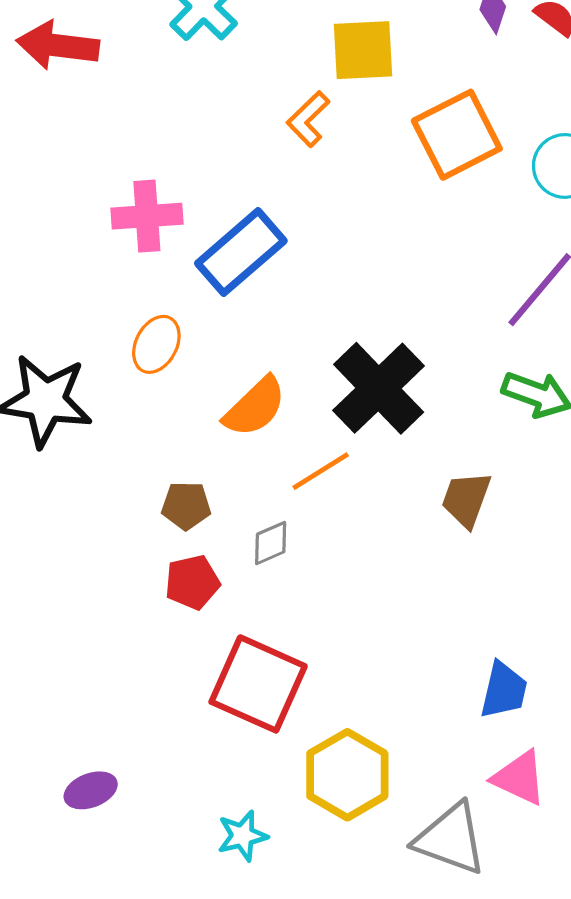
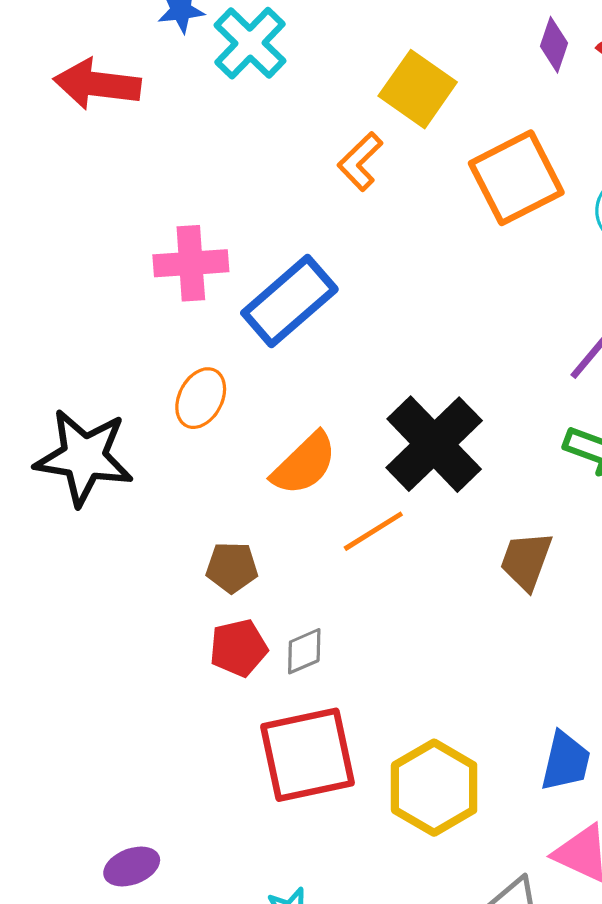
yellow square: (363, 50) -> (418, 89), turned 38
gray diamond: (271, 543) -> (304, 651), moved
red square: (258, 684) -> (308, 755), turned -36
yellow hexagon: (347, 775) -> (434, 788), moved

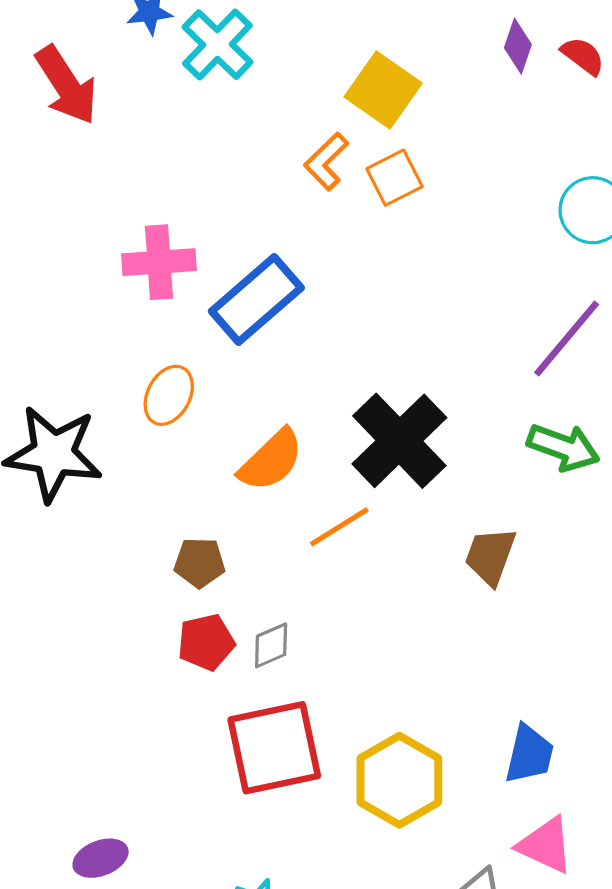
red arrow: (97, 84) -> (66, 85), turned -130
orange square: (516, 178) -> (394, 178), moved, size x0.6

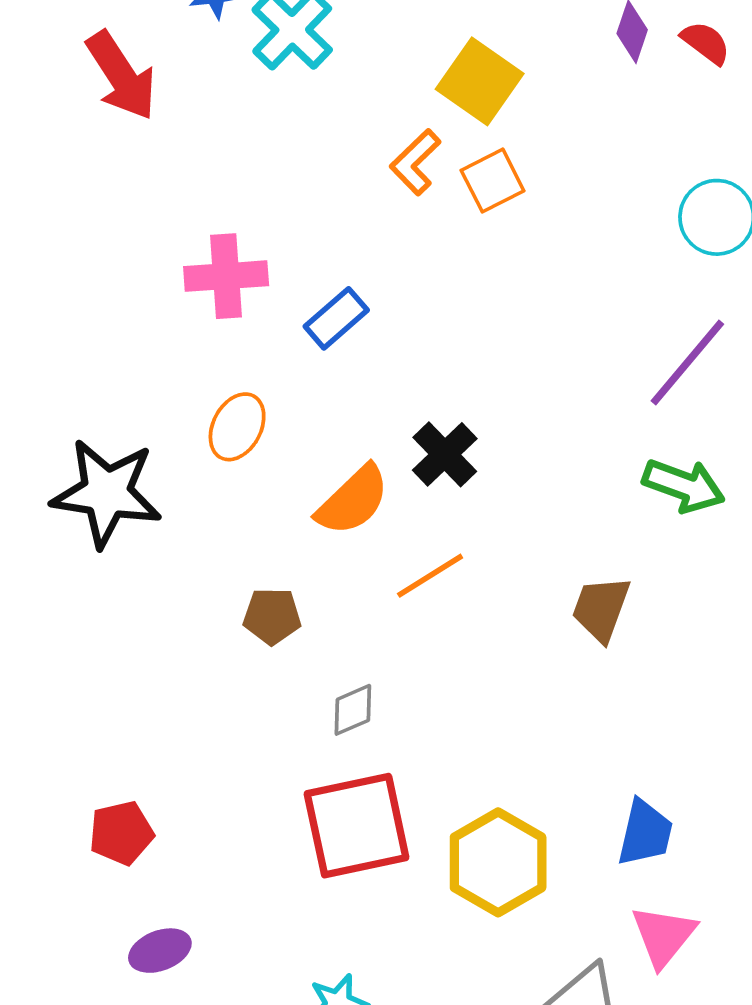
blue rectangle: (256, 299) -> (336, 318), size x0.6
black cross: (399, 441) -> (445, 454), moved, size x0.6
red pentagon: (206, 642) -> (121, 833), moved
pink triangle: (546, 845) -> (663, 936), turned 44

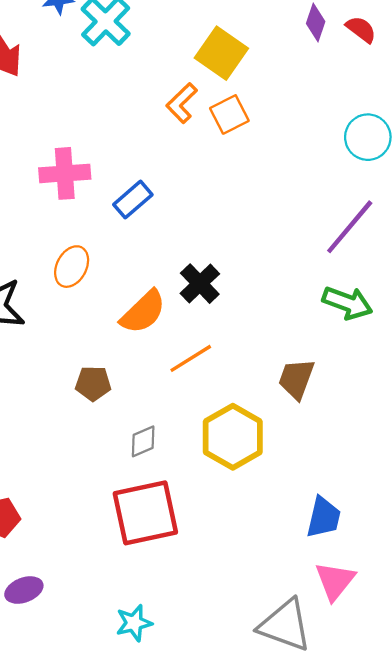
yellow hexagon: (498, 862) -> (233, 437), moved

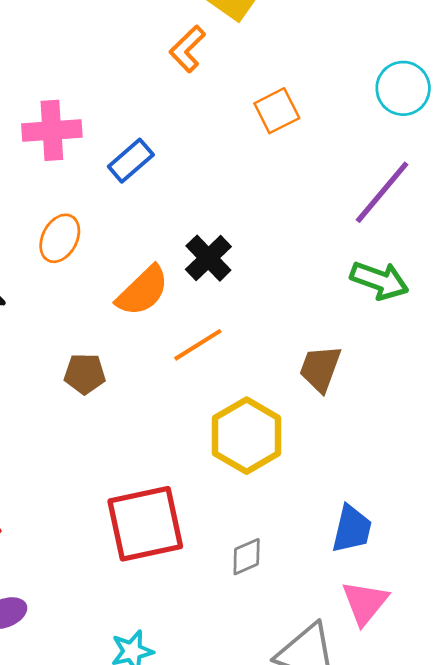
orange square: (229, 114) -> (277, 111), moved
gray diamond: (143, 441) -> (247, 557), moved

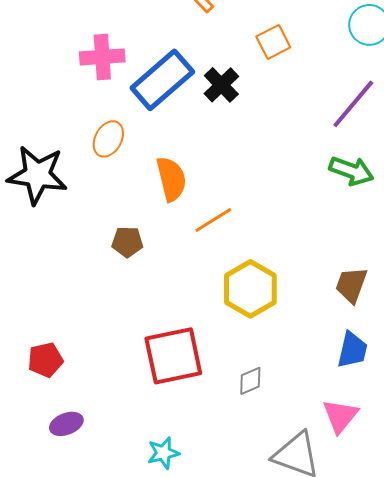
blue rectangle: (131, 161) -> (162, 80), size x1.8
black cross: (208, 258) -> (221, 85), moved
orange semicircle: (143, 291) -> (171, 179), turned -60
brown trapezoid: (320, 369) -> (351, 285), moved
blue trapezoid: (352, 529) -> (352, 350), moved

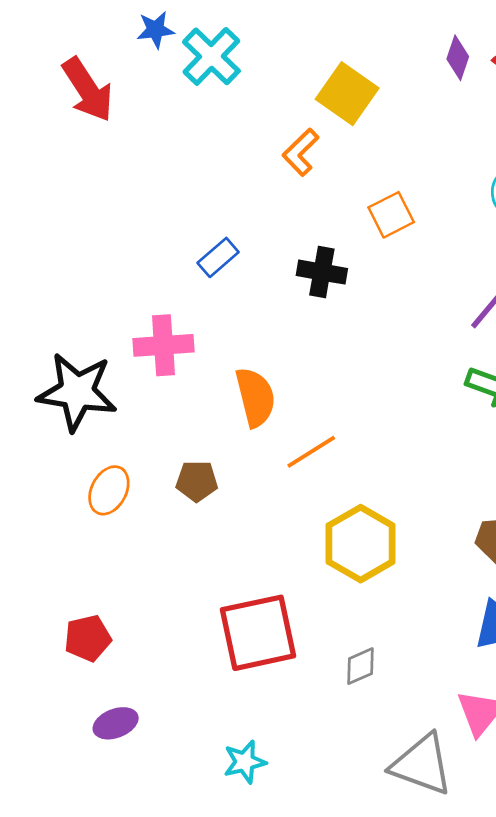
pink cross: (102, 57) -> (164, 345), moved
blue rectangle: (162, 80) -> (218, 257), moved, size x0.5
black cross: (221, 85) -> (322, 272), turned -36
orange ellipse: (108, 139) -> (109, 490), moved

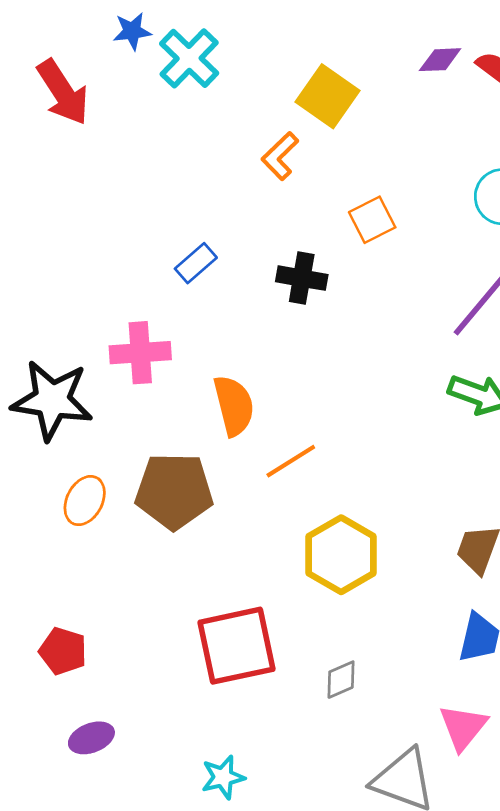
purple diamond: (458, 58) -> (440, 60), turned 69
brown pentagon: (197, 481) -> (174, 491), size x1.8
red pentagon: (88, 638) -> (63, 651), turned 30

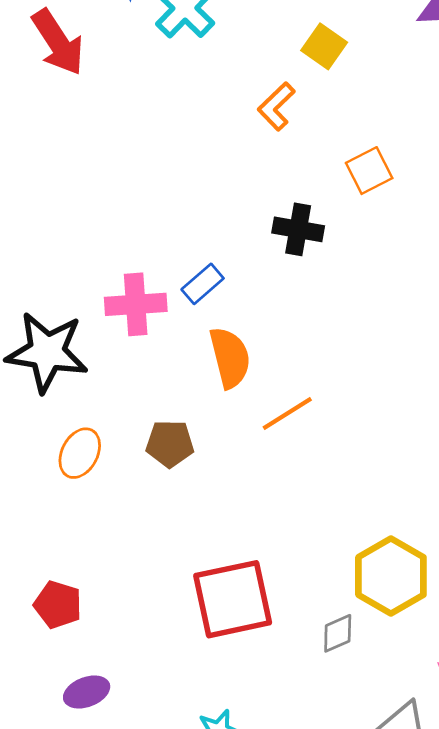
yellow square: (327, 96) -> (324, 46), size x0.7
blue rectangle: (196, 263) -> (203, 284), moved
brown pentagon: (174, 491) -> (170, 444), size x0.6
yellow hexagon: (341, 555) -> (391, 576), moved

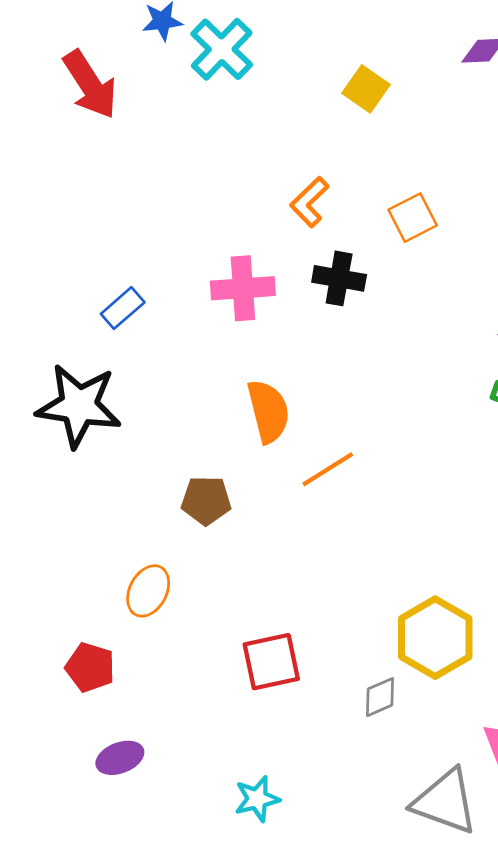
orange L-shape: (276, 106) -> (309, 202), moved
blue rectangle: (203, 284) -> (123, 308), moved
pink cross: (136, 304) -> (243, 288), moved
orange ellipse: (80, 453) -> (148, 591), moved
red square: (233, 599) -> (271, 662), size x0.7

